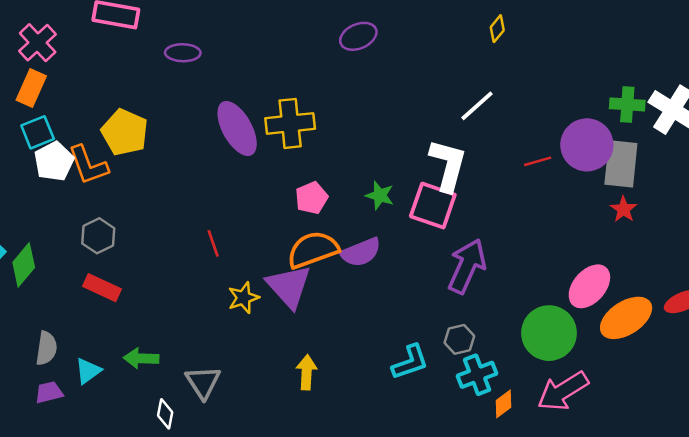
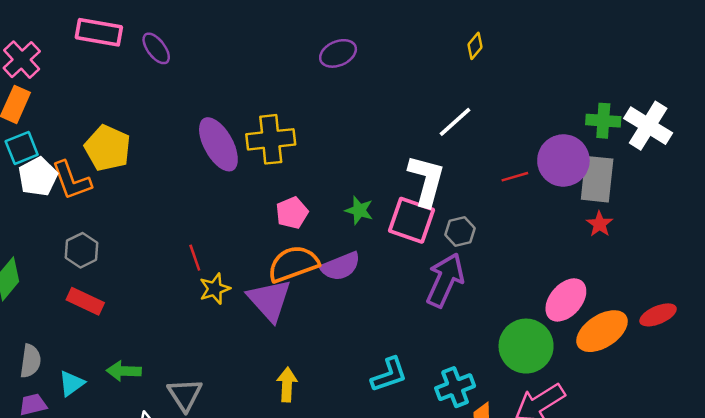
purple ellipse: (183, 53) -> (156, 48), moved, turned 52
yellow star: (243, 298) -> (215, 289), moved
gray hexagon: (459, 339) -> (460, 231), moved

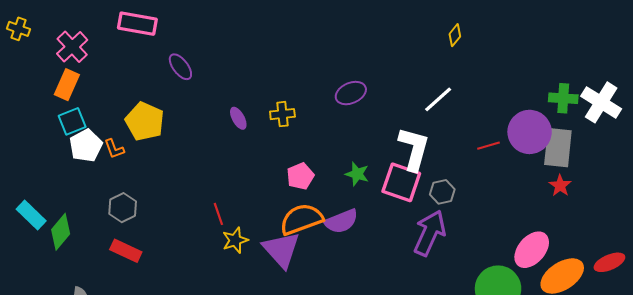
purple ellipse: (156, 48) -> (180, 67), moved
purple ellipse: (338, 53) -> (351, 93), moved
yellow cross: (271, 139) -> (282, 114), size x0.6
purple ellipse: (218, 144) -> (238, 118), size x0.5
orange L-shape: (72, 180) -> (114, 149), size x0.6

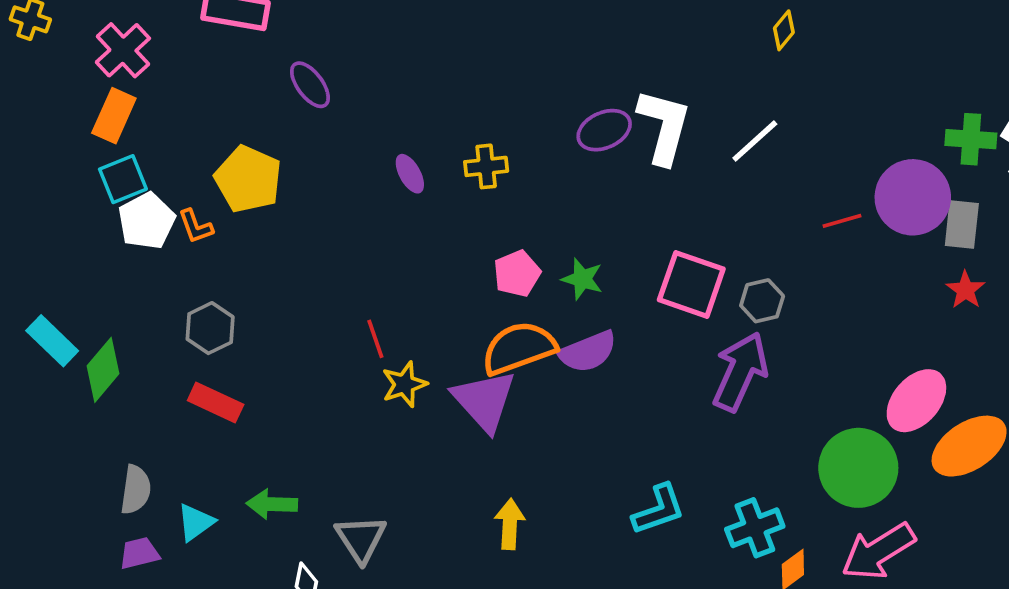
gray rectangle: (558, 148) -> (962, 225), size x0.7
white L-shape: (414, 149) -> (664, 126), moved
green star: (357, 174) -> (582, 279), moved

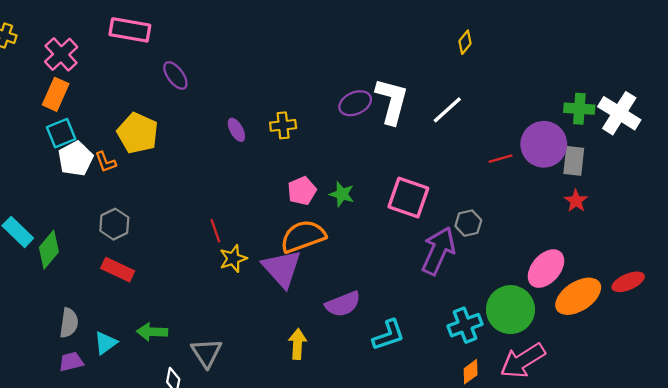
gray hexagon: (762, 301) -> (468, 223), moved
purple semicircle: (588, 352) -> (343, 304), moved
cyan cross: (755, 528) -> (465, 325), moved

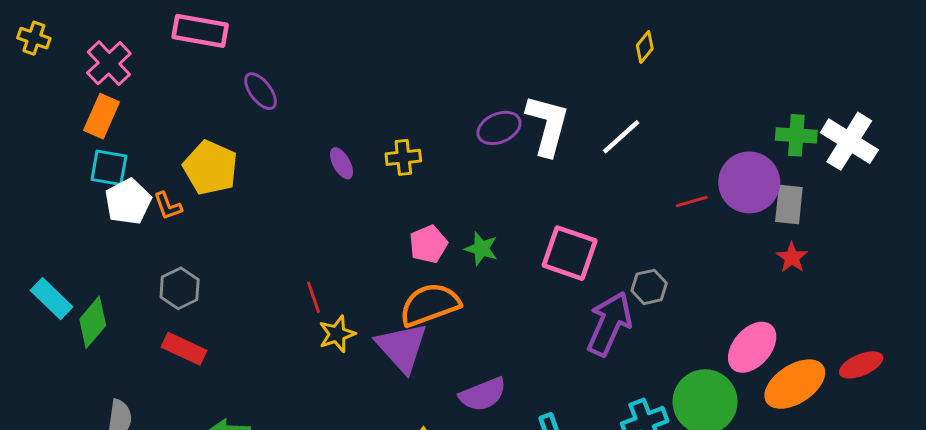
cyan square: (61, 133) -> (109, 168), turned 32

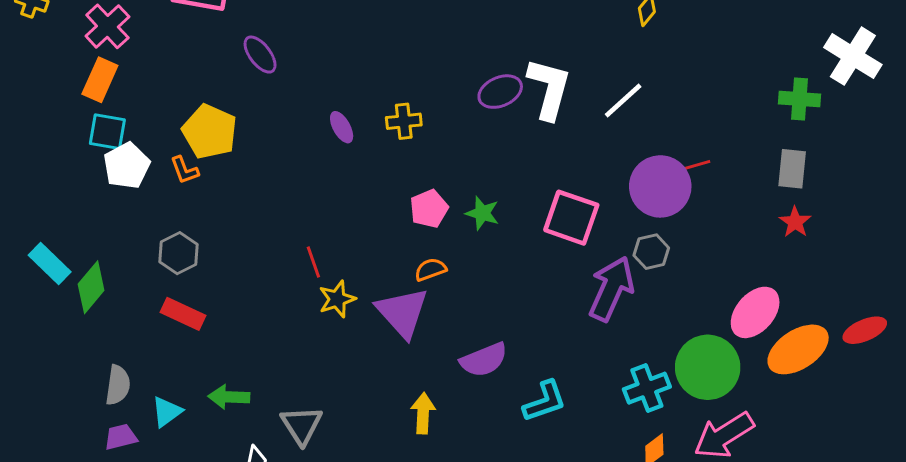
white cross: (849, 141) -> (853, 56), moved
purple circle: (749, 182) -> (660, 186), moved
orange L-shape: (168, 206) -> (184, 170), moved
orange semicircle: (430, 305) -> (430, 269), size x0.5

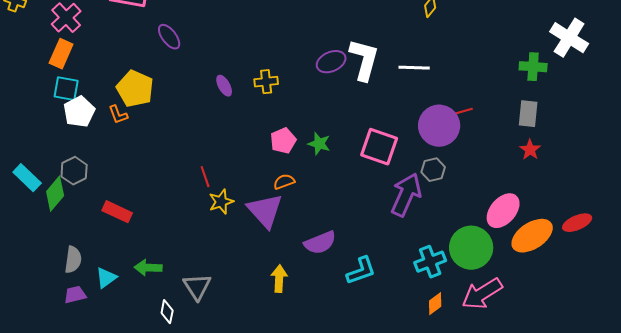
white line: (623, 100) -> (414, 68), turned 44
gray hexagon: (179, 253) -> (74, 171), moved

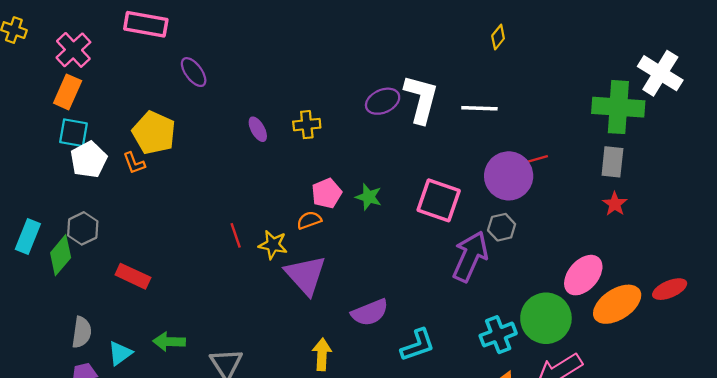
green cross: (533, 67) -> (618, 107), size x1.6
cyan rectangle: (27, 178) -> (28, 237), turned 68
orange semicircle: (284, 182) -> (309, 220), moved
yellow star: (221, 202) -> (273, 245), moved, turned 30

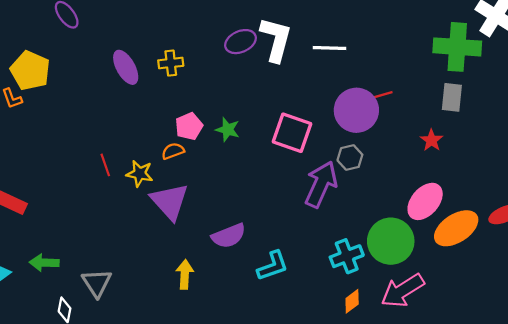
purple ellipse: (258, 129) -> (126, 67), size x1.5
red star: (615, 204) -> (431, 140), moved

